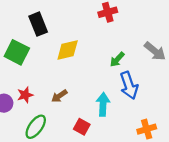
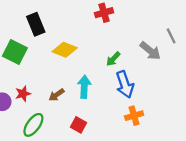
yellow diamond: (68, 50) -> (65, 50), turned 35
cyan arrow: (103, 104) -> (84, 87), moved
orange cross: (147, 129) -> (134, 116), moved

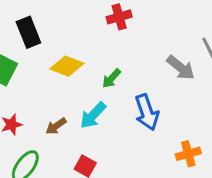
green arrow: (113, 59) -> (111, 78), moved
cyan arrow: (84, 87) -> (93, 115), turned -140
orange cross: (134, 116) -> (188, 154), moved

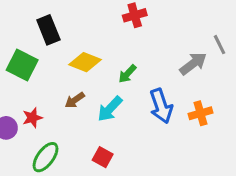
gray arrow: (181, 68) -> (193, 64), turned -76
brown arrow: (56, 126) -> (75, 100), moved
orange cross: (188, 154) -> (200, 113), moved

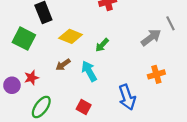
blue arrow: (161, 106) -> (127, 97), moved
cyan arrow: (110, 109) -> (89, 71), turned 108

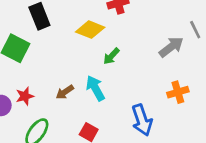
yellow diamond: (71, 36) -> (90, 30), moved
brown arrow: (63, 65) -> (65, 92), moved

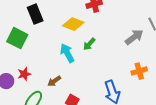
cyan arrow: (95, 88) -> (67, 53), moved
brown arrow: (65, 92) -> (54, 81), moved

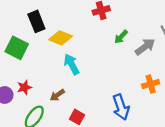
yellow diamond: (73, 24) -> (61, 38), moved
green arrow: (89, 44) -> (121, 37), moved

